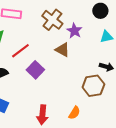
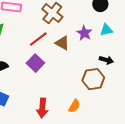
purple star: (74, 31) -> (84, 33), moved
red line: (20, 51) -> (38, 39), moved

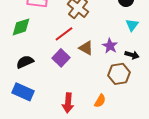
cyan triangle: (106, 30) -> (132, 25), turned -40
purple star: (84, 33) -> (110, 46), moved
brown triangle: (62, 43) -> (86, 48), moved

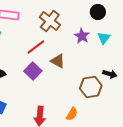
purple star: (110, 46) -> (82, 36), moved
black arrow: (132, 55) -> (110, 74), moved

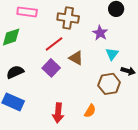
brown cross: (50, 21) -> (68, 18), turned -30
cyan triangle: (104, 38) -> (112, 54), moved

